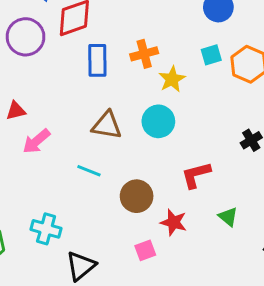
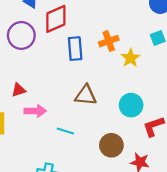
cyan circle: (158, 121) -> (131, 105), moved
pink arrow: (36, 141) -> (35, 111), turned -135
cyan line: (89, 171) -> (65, 131), moved

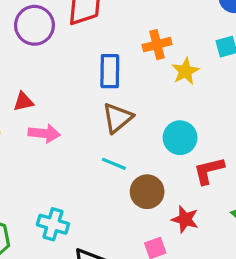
blue rectangle: (75, 49) -> (110, 71), moved
brown triangle: (86, 95) -> (117, 118), turned -50
cyan line: (65, 131) -> (114, 164), moved

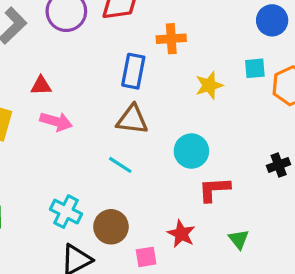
orange cross: (157, 45) -> (171, 39), moved
brown triangle: (117, 118) -> (132, 120), turned 36
brown circle: (147, 192) -> (111, 227), moved
cyan cross: (53, 224) -> (66, 212), moved

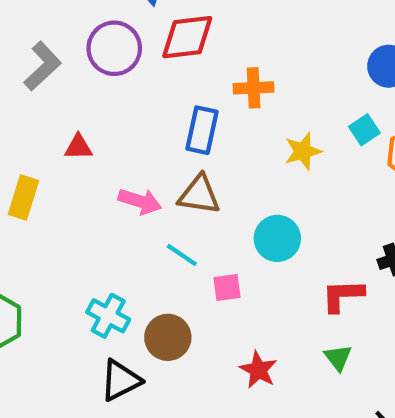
cyan square: (255, 68) -> (364, 130), turned -30
pink arrow: (56, 121) -> (140, 201), moved
red L-shape: (214, 189) -> (343, 295), moved
red star: (181, 234) -> (258, 370), moved
pink square: (146, 257) -> (227, 287), moved

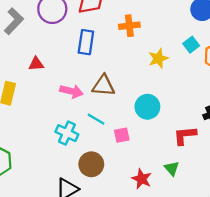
blue rectangle: (202, 130) -> (86, 42), moved
cyan cross: (108, 316) -> (67, 133), moved
green triangle: (338, 358) -> (172, 168), moved

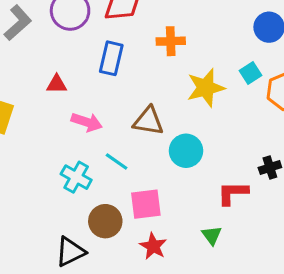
yellow star: (158, 58) -> (206, 88), size x1.4
red triangle: (36, 64) -> (57, 84), moved
brown triangle: (103, 86) -> (148, 121), moved
pink square: (122, 135) -> (146, 204), moved, size x1.5
red star: (142, 179) -> (153, 246), moved

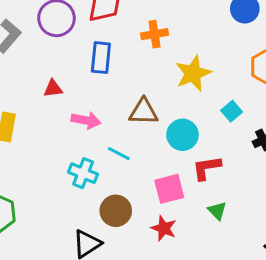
cyan square: (251, 73) -> (232, 111), moved
red L-shape: (233, 193) -> (207, 168), moved
pink square: (146, 204) -> (169, 189), moved

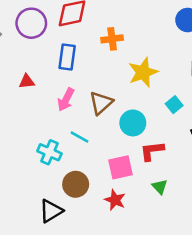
brown triangle: (144, 112) -> (101, 103), turned -45
pink arrow: (86, 120) -> (66, 100), moved, turned 105

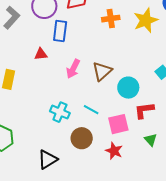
blue rectangle: (67, 57) -> (60, 31), moved
yellow star: (143, 72) -> (146, 20), moved
cyan line: (80, 137) -> (91, 110), moved
black triangle: (51, 211) -> (48, 160), moved

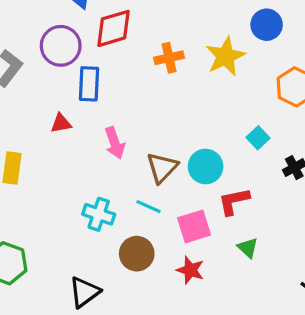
pink arrow: (73, 69) -> (115, 143), turned -42
brown triangle: (102, 71) -> (162, 168), moved

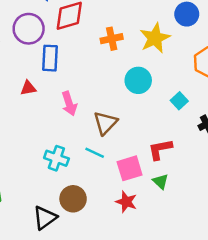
cyan circle: (206, 166) -> (138, 80), moved
green triangle: (248, 248) -> (161, 181), moved
brown circle: (137, 254) -> (73, 199), moved

